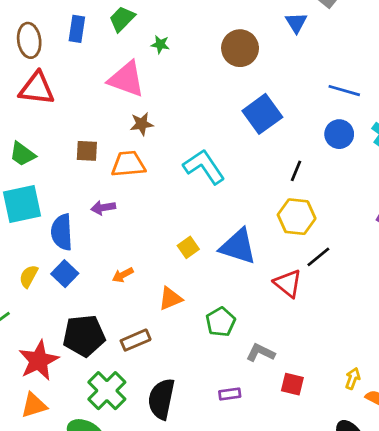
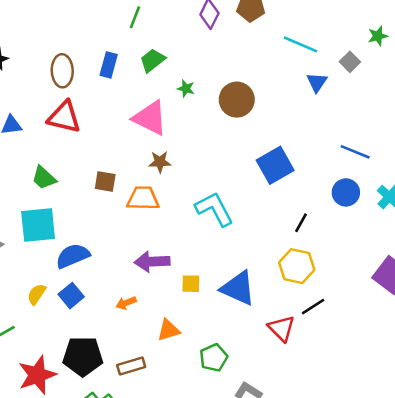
brown circle: (240, 48) -> (237, 100), moved
purple arrow: (103, 208) -> (152, 262), moved, size x1.5
blue semicircle: (62, 232) -> (73, 256), turned 64
yellow square: (188, 247) -> (191, 284), turned 30

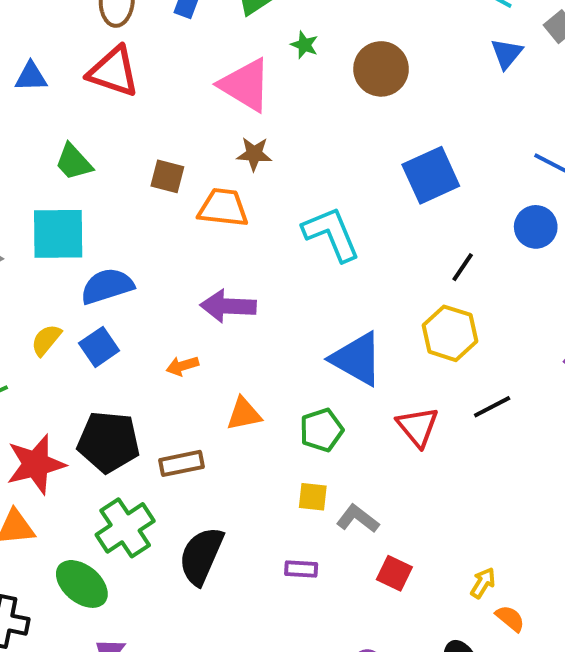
yellow square: (191, 284) -> (313, 497), moved
black line: (313, 307) -> (492, 407), moved
green pentagon: (214, 358) -> (321, 430), moved

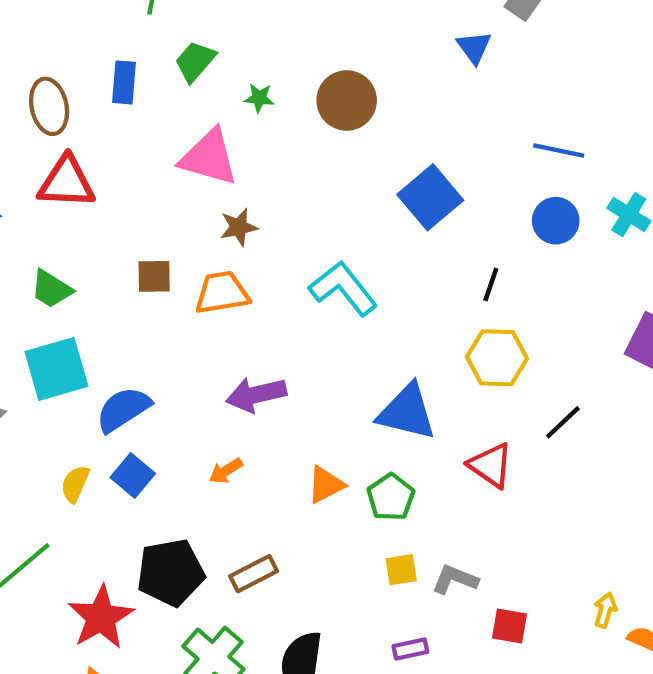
orange triangle: (244, 414) -> (326, 485), moved

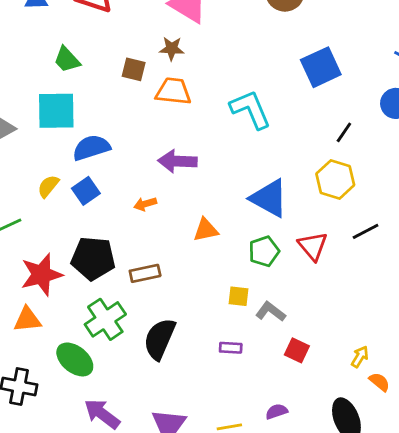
brown star: (239, 227) -> (172, 49), moved
green pentagon: (391, 497) -> (264, 251), moved

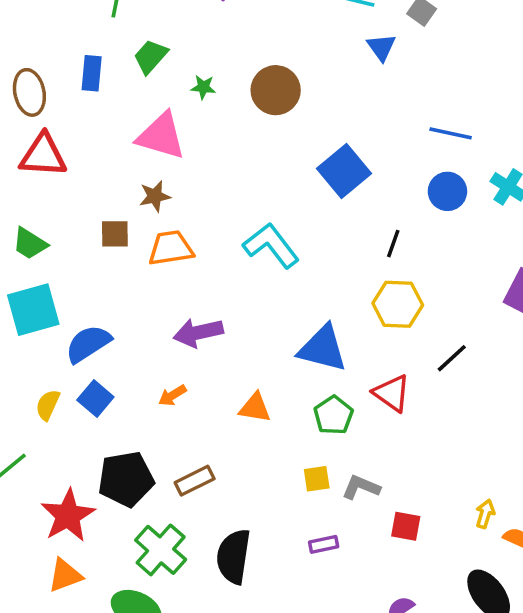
orange triangle: (206, 230) -> (255, 408), turned 36

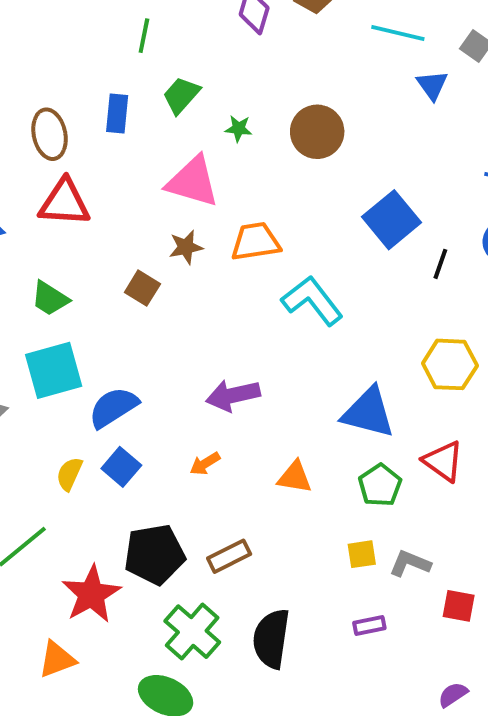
brown square: (115, 234) -> (142, 288), turned 32
black line: (393, 244) -> (440, 264), moved
orange trapezoid: (171, 248) -> (256, 242), moved
orange triangle: (65, 575) -> (57, 659), moved

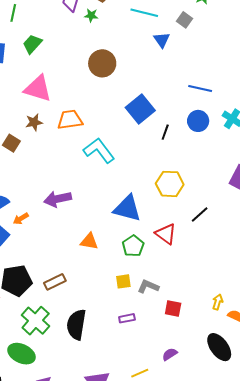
green star: (238, 129) -> (91, 15), moved
orange arrow: (205, 464) -> (21, 219), moved

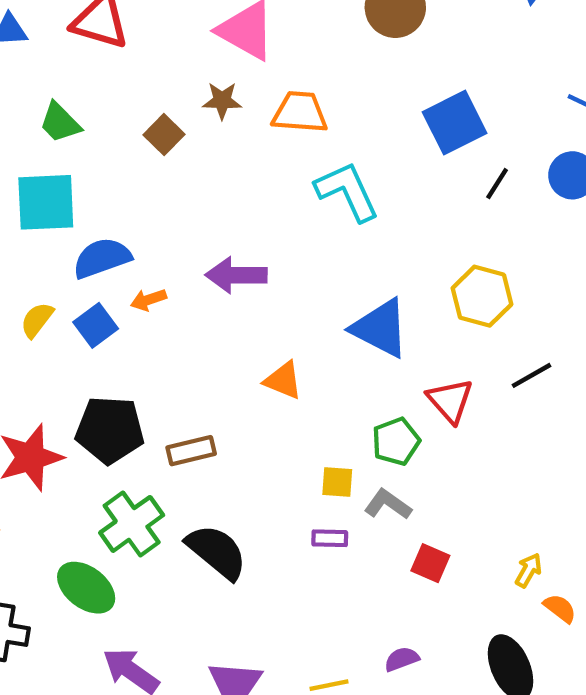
green pentagon: (133, 246) -> (396, 442), moved
purple rectangle: (127, 318) -> (330, 538), moved
black semicircle: (76, 325) -> (217, 552), turned 108

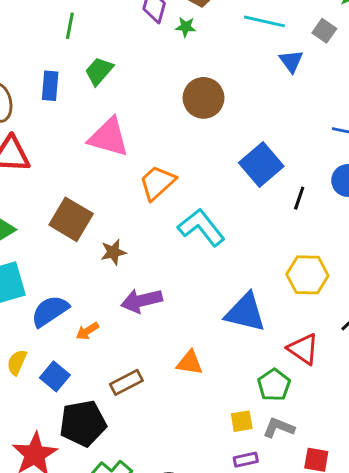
brown star: (222, 101) -> (113, 252), moved
orange trapezoid: (300, 112) -> (157, 183), turned -33
brown square: (164, 135) -> (71, 219), size x1.6
blue square: (96, 325) -> (55, 376), moved
brown rectangle: (191, 451) -> (126, 382), moved

